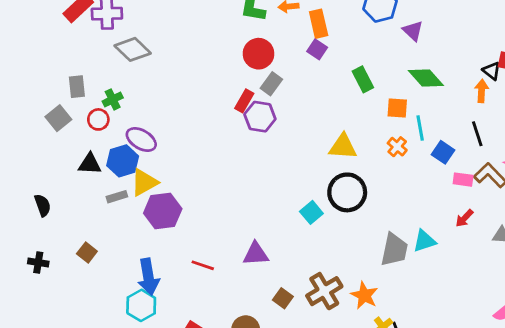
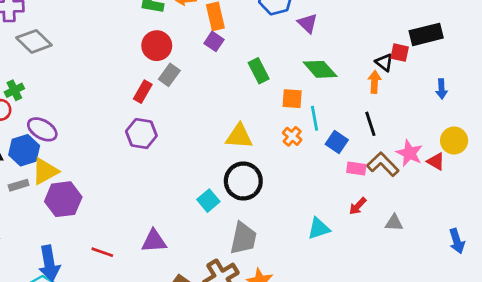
purple hexagon: (260, 117) -> (141, 134), moved
gray trapezoid: (394, 250) -> (243, 238), moved

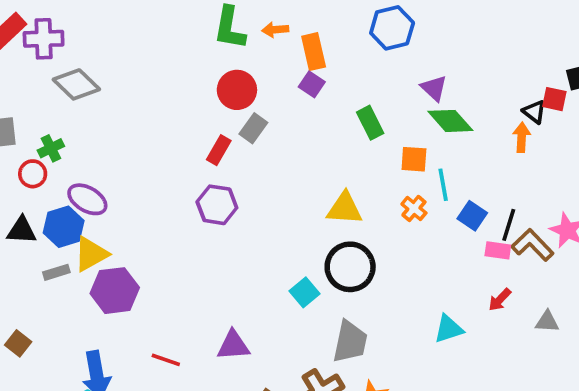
purple triangle: (307, 23) -> (434, 88), moved
black line: (370, 124) -> (509, 225), moved, turned 35

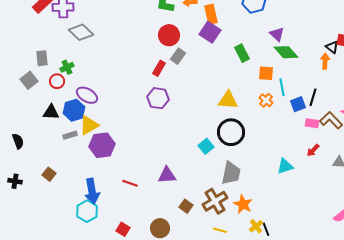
purple square: (312, 84) -> (210, 32), size x1.5
blue square: (472, 216) -> (298, 104), turned 35
black line: (509, 225) -> (313, 97), moved

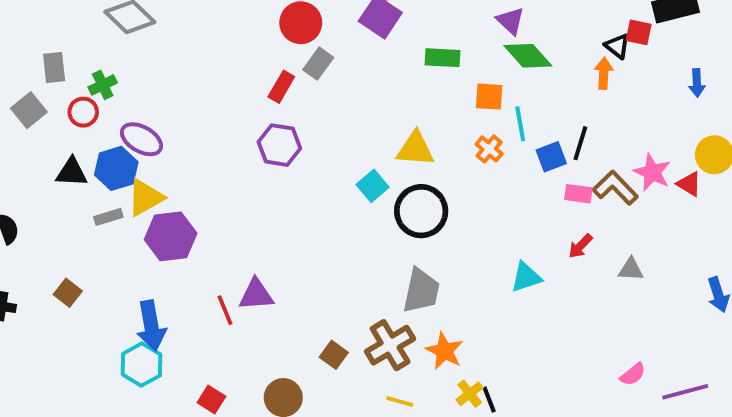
green rectangle: (242, 53) -> (442, 58), turned -60
cyan square: (206, 146) -> (373, 186), moved
purple triangle: (167, 175) -> (256, 295), moved
red line: (130, 183) -> (225, 310), turned 49

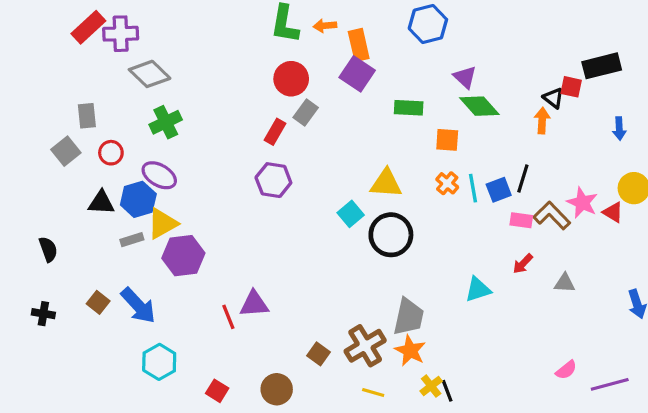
green cross: (103, 85) -> (166, 122), moved, size x1.4
cyan line: (520, 124) -> (473, 188), moved
gray trapezoid: (421, 291) -> (409, 317), moved
blue arrow: (151, 326) -> (138, 306), moved, turned -33

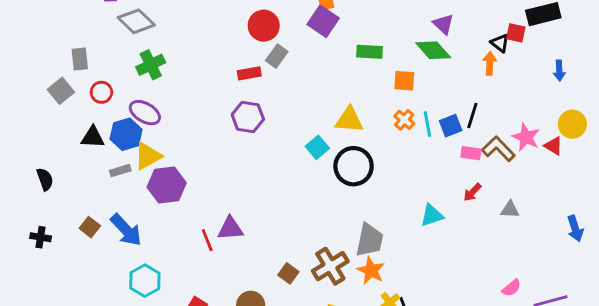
purple triangle: (465, 77) -> (443, 24), moved
red rectangle: (275, 132) -> (249, 73), turned 50

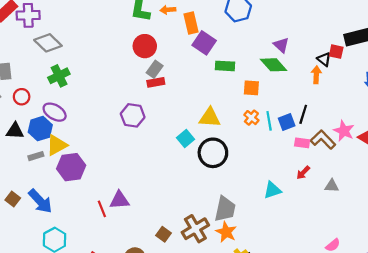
purple square: (323, 21) -> (204, 43), moved
red rectangle: (249, 73) -> (156, 82), moved

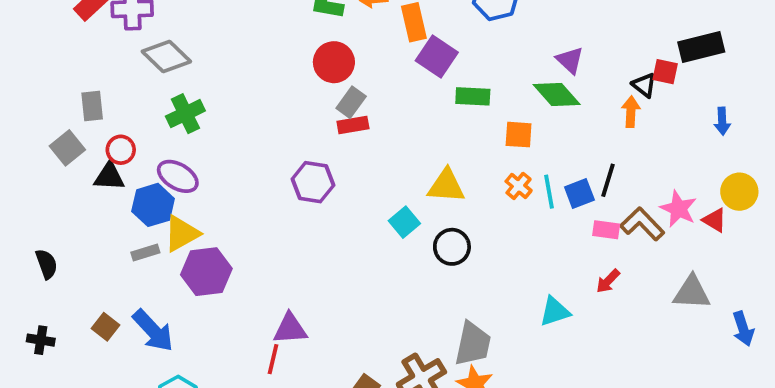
black triangle: (15, 131) -> (109, 176), moved
black circle: (213, 153) -> (452, 247), size x0.7
gray triangle: (332, 186) -> (692, 293), moved, size x1.5
red line: (102, 209) -> (273, 359), moved, turned 35

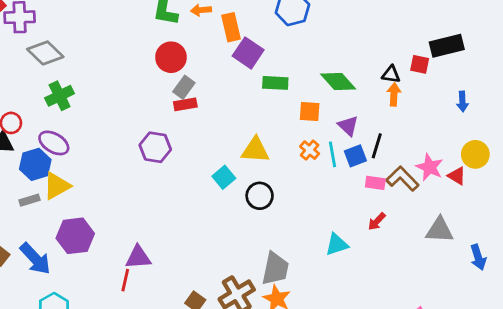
purple triangle: (570, 60) -> (348, 126), moved
black triangle: (644, 85) -> (391, 74), moved, turned -30
purple hexagon: (206, 272) -> (75, 236), moved

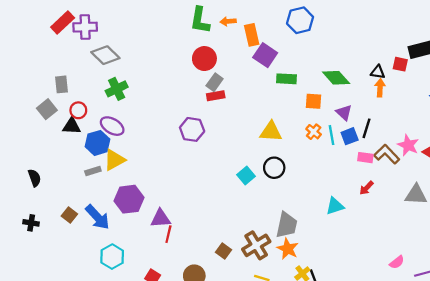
cyan square: (224, 177) -> (246, 176), moved
purple triangle: (138, 257) -> (161, 218), moved

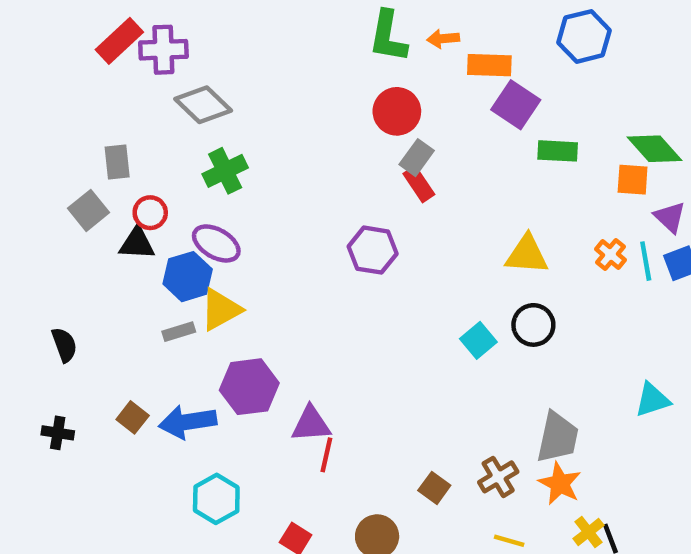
orange rectangle: (252, 35) -> (489, 65), turned -75
red rectangle: (216, 96) -> (419, 184), turned 66
orange square: (314, 101) -> (633, 180), moved
blue arrow: (97, 217) -> (188, 422), turned 124
brown cross: (256, 245) -> (498, 477), size x0.7

